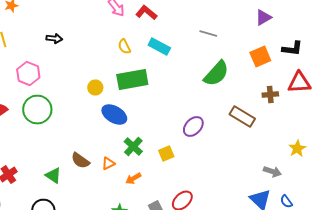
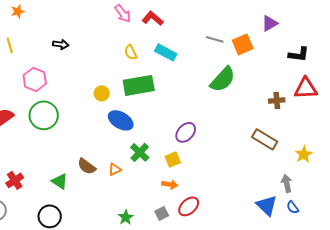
orange square: (260, 56) -> (243, 44), moved
brown rectangle: (242, 116) -> (265, 139), moved
purple ellipse: (193, 126) -> (186, 132), moved
gray arrow: (272, 172) -> (287, 183), moved, turned -120
orange arrow: (133, 178) -> (170, 184), moved, turned -140

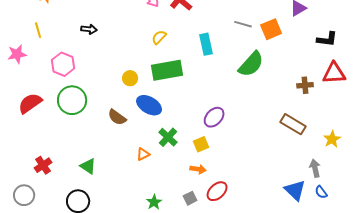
yellow semicircle: (131, 52) -> (159, 37), turned 70
cyan rectangle: (166, 52) -> (206, 44), moved, turned 50
brown semicircle: (87, 166) -> (117, 117), moved

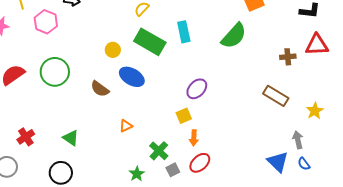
cyan rectangle: (206, 44) -> (184, 32), moved
pink hexagon: (63, 64) -> (46, 22), moved
green rectangle: (167, 70) -> (150, 42), turned 40
green cross: (168, 137) -> (159, 151), moved
orange arrow: (198, 169) -> (194, 138), moved, turned 84

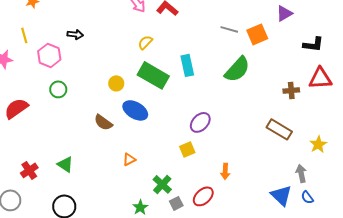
green circle: (55, 72) -> (58, 89), moved, size x0.6
green triangle: (71, 138) -> (65, 164), moved
orange arrow: (194, 138) -> (225, 171), moved

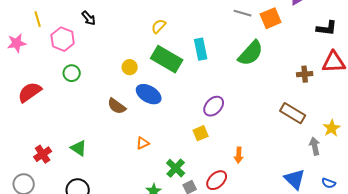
black arrow: (75, 34) -> (89, 18), turned 42
gray arrow: (301, 173) -> (315, 146), moved
blue semicircle: (307, 197) -> (329, 183), moved, turned -32

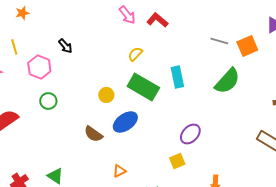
blue ellipse: (149, 94) -> (125, 122), turned -65

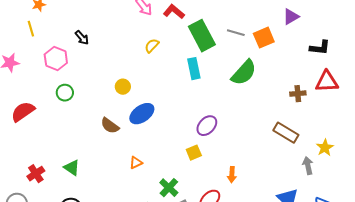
yellow line: (14, 47) -> (31, 29), moved
green rectangle: (143, 87) -> (202, 36), moved, turned 32

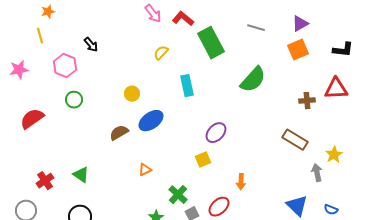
gray line: (236, 33) -> (256, 28), moved
orange square: (264, 38) -> (298, 50), moved
black L-shape: (320, 48) -> (343, 50), moved
cyan rectangle: (194, 69) -> (187, 86), moved
brown semicircle: (110, 126) -> (119, 133), turned 114

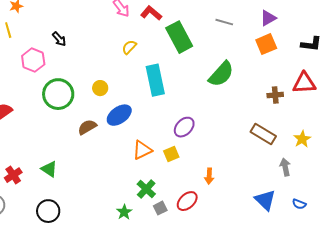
cyan rectangle: (187, 86) -> (155, 80), size x1.4
green circle: (74, 100) -> (58, 94), moved, size x1.8
yellow star: (334, 155) -> (302, 139), moved
orange triangle: (145, 170) -> (142, 150), moved, size x1.5

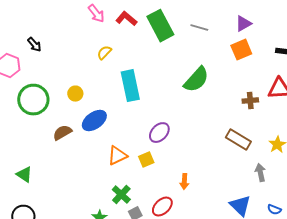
green rectangle: (179, 37) -> (160, 26), moved

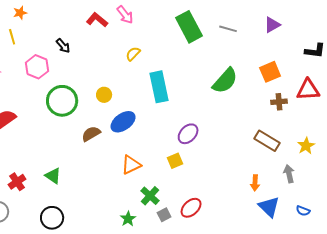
red L-shape: (126, 19) -> (97, 20), moved
orange square: (241, 50) -> (270, 72), moved
orange triangle: (117, 156) -> (131, 165), moved
orange arrow: (184, 182) -> (255, 183), moved

